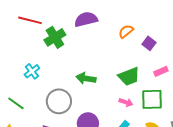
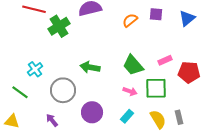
purple square: (149, 43) -> (156, 14), moved, turned -32
cyan cross: (32, 71) -> (35, 69), moved
green trapezoid: (129, 76) -> (133, 65), turned 70

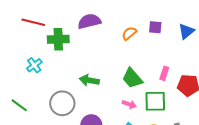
green cross: (59, 26) -> (58, 39), turned 30
pink rectangle: (165, 60) -> (164, 73), turned -48
cyan cross: (35, 69) -> (34, 65), moved

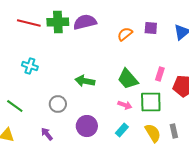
green cross: (58, 39) -> (58, 22), moved
cyan cross: (34, 65) -> (30, 66), turned -35
gray circle: (62, 103) -> (58, 104), size x0.7

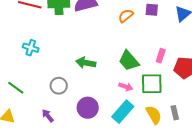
cyan rectangle: (122, 130) -> (123, 112), size x1.6

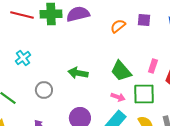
cyan cross: (31, 48) -> (23, 58), turned 35
gray circle: (59, 86) -> (44, 90), moved

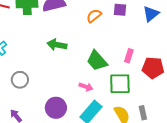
green arrow: (78, 73) -> (57, 45), moved
pink arrow: (118, 97) -> (86, 87), moved

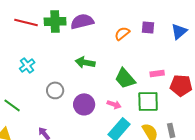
pink rectangle: (129, 56) -> (157, 73), turned 64
gray circle: (20, 80) -> (55, 90), moved
purple circle: (56, 108) -> (84, 104), moved

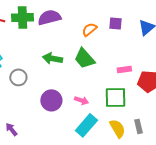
green trapezoid: (125, 78) -> (84, 58), moved
gray circle: (55, 90) -> (18, 77), moved

